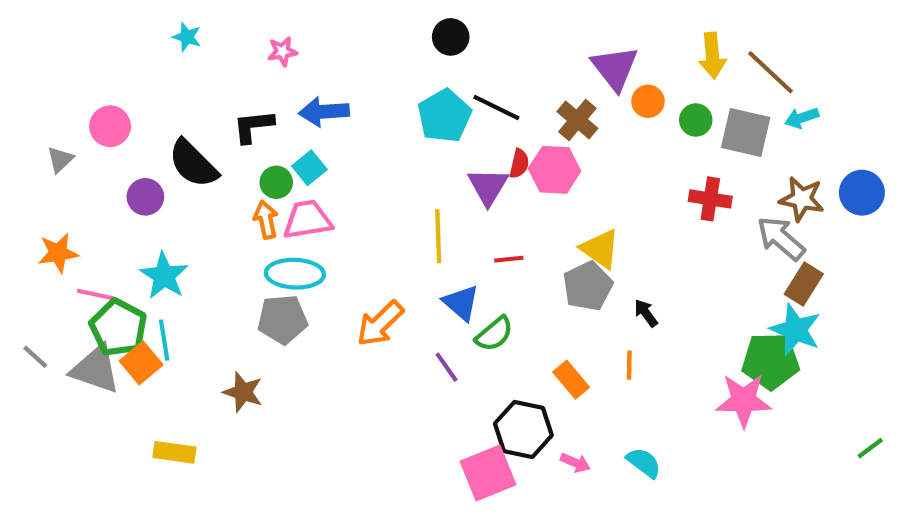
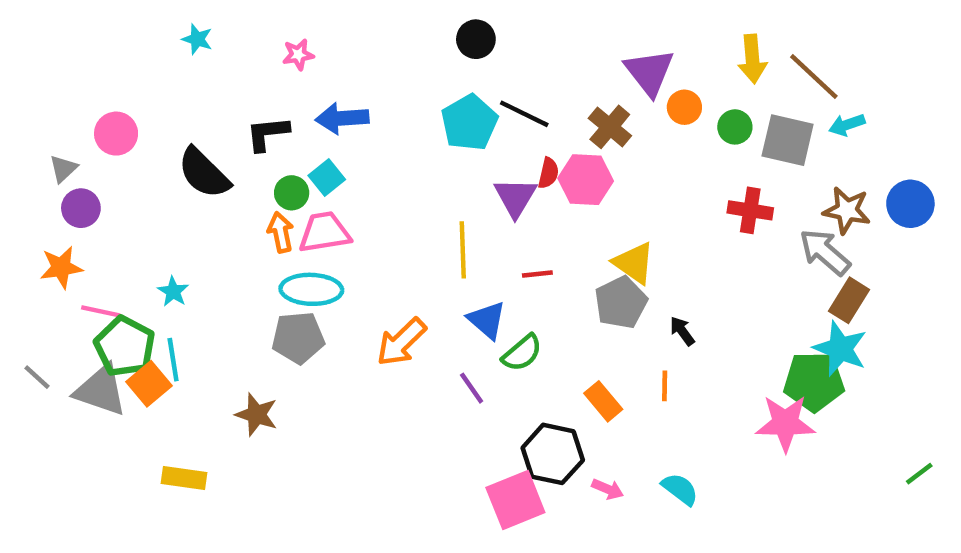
purple circle: (145, 197) -> (81, 208), moved
cyan star: (164, 276) -> (173, 292), size x0.6

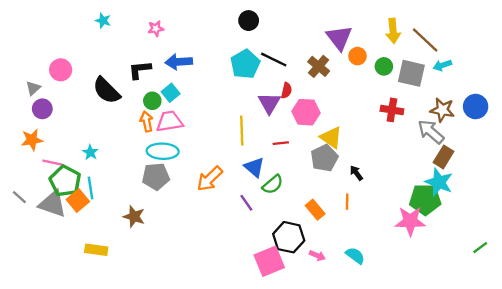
pink hexagon: (586, 180) -> (306, 112), moved

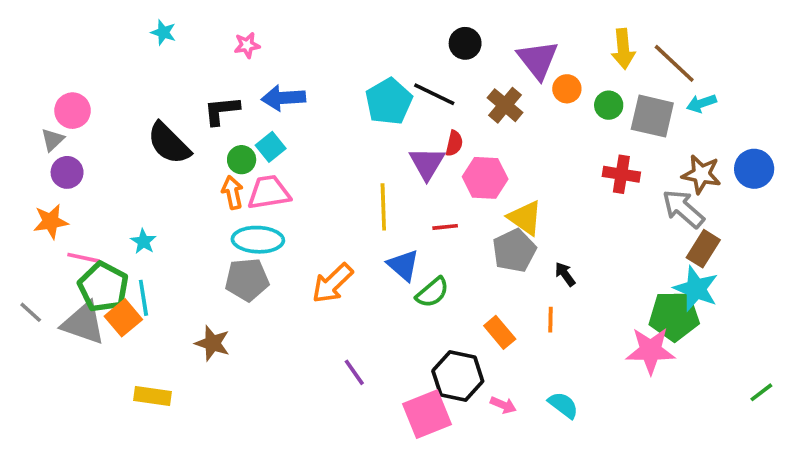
black circle: (249, 21) -> (465, 43), moved
pink circle: (61, 70) -> (73, 111), moved
purple line: (246, 203) -> (354, 372), moved

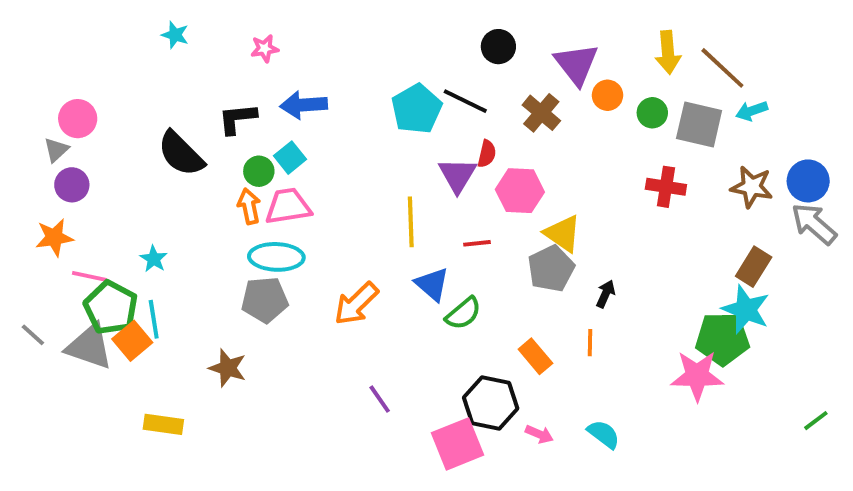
gray arrow: (683, 209) -> (814, 224), moved
black arrow: (565, 274) -> (606, 294), turned 60

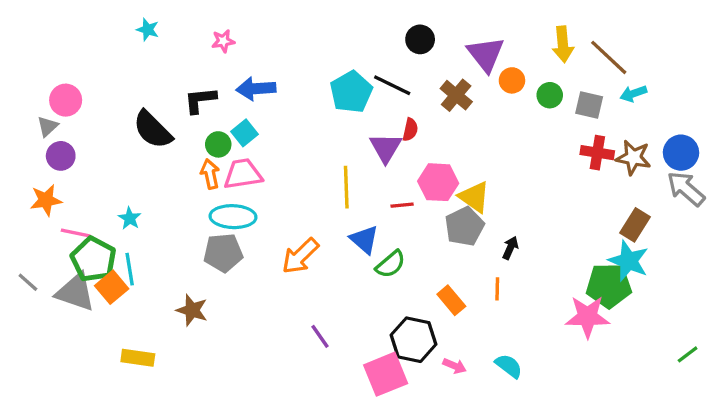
gray square: (699, 124) -> (589, 105), size x0.7
red cross: (666, 187) -> (597, 153), moved
pink hexagon: (520, 191) -> (438, 182), moved

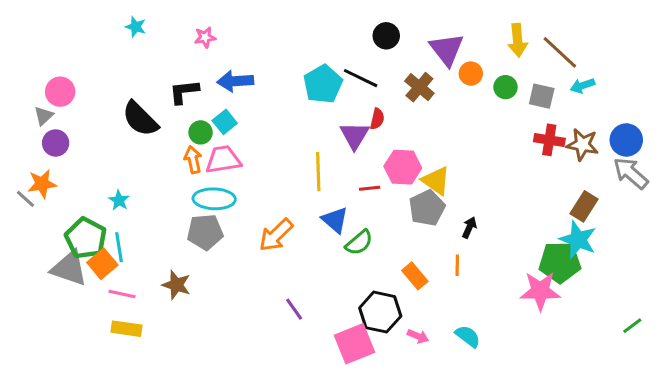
pink line: (75, 233) -> (122, 294), moved
gray line: (28, 282) -> (25, 199), moved

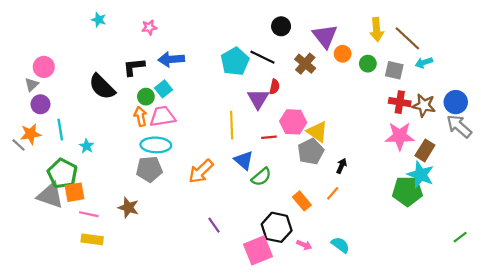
cyan line: (119, 247) -> (60, 130), moved
orange square: (102, 264) -> (75, 192), turned 30
orange line: (457, 265) -> (333, 193), turned 40
pink star: (540, 291) -> (400, 136), moved

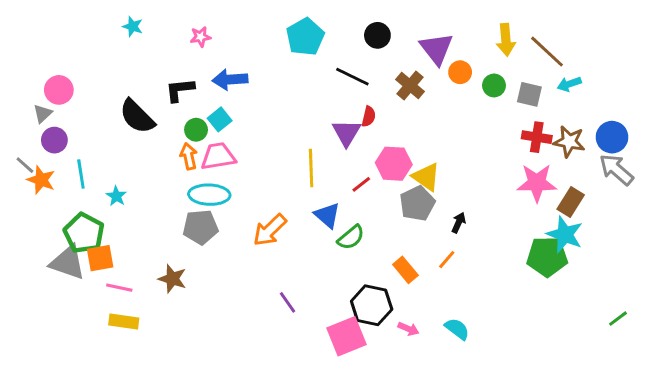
cyan pentagon: (235, 61) -> (305, 37), moved
orange star: (31, 134) -> (41, 180), turned 30
red line: (269, 137) -> (361, 184), turned -32
gray line: (18, 145) -> (25, 165), moved

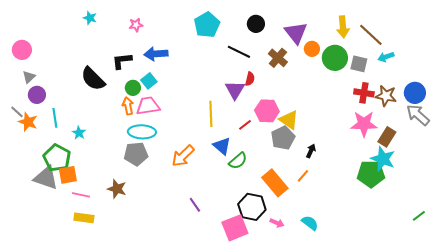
green circle: (494, 85) -> (335, 58), size x1.6
pink circle: (59, 90) -> (22, 50), moved
orange rectangle: (405, 270) -> (275, 183), size x1.5

